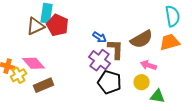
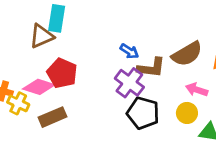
red pentagon: (58, 25) -> (62, 73), moved
brown L-shape: (116, 49) -> (151, 68), turned 95
pink diamond: (34, 63) -> (39, 87), turned -30
yellow cross: (18, 75) -> (18, 103), turned -35

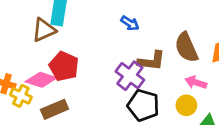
blue arrow: (129, 51) -> (130, 23), moved
brown semicircle: (187, 54) -> (186, 47), turned 96

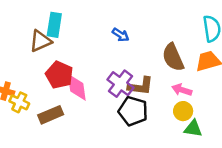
brown L-shape: (151, 61) -> (141, 86), moved
pink diamond: (41, 80) -> (77, 87), moved, turned 64
yellow circle: (186, 105) -> (183, 111), moved

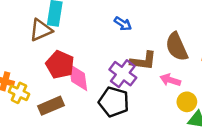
brown L-shape: (141, 86) -> (143, 61), moved
pink arrow: (182, 90) -> (170, 80), moved
black pentagon: (133, 111) -> (114, 102), moved

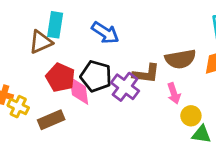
blue arrow: (123, 24) -> (105, 33), moved, size x1.5
brown semicircle: (177, 47) -> (180, 59), turned -76
pink arrow: (170, 80) -> (174, 93), turned -126
black pentagon: (114, 102) -> (96, 76), moved

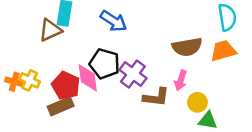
brown L-shape: (146, 74) -> (156, 97), moved
red pentagon: (60, 78) -> (66, 86), moved
pink arrow: (174, 93) -> (181, 80), turned 36
yellow cross: (18, 107) -> (30, 80), moved

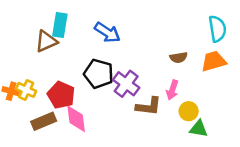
brown semicircle: (187, 47) -> (179, 57), size x0.6
pink diamond: (88, 78) -> (76, 119), moved
brown rectangle: (61, 106) -> (44, 121), moved

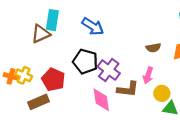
pink diamond: (76, 119) -> (101, 100), moved

